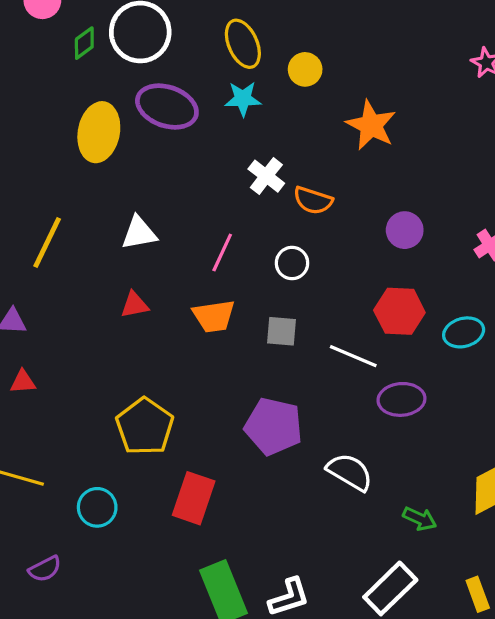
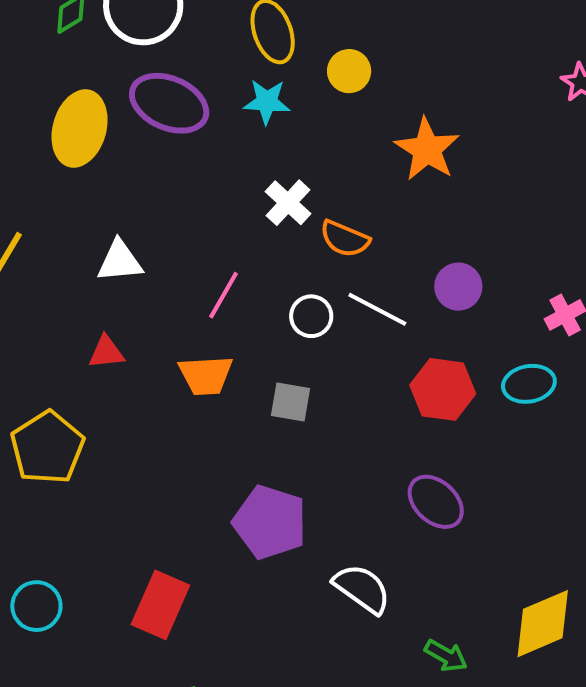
cyan ellipse: (464, 332) -> (529, 384), moved
white line: (353, 356) -> (377, 309), moved
purple ellipse: (401, 399) -> (436, 502), turned 42
yellow pentagon: (145, 427) -> (47, 448), moved

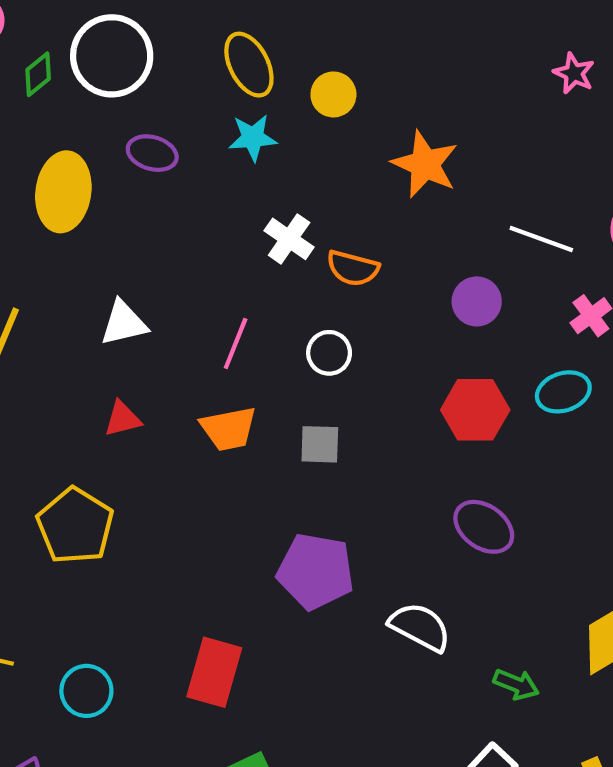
purple ellipse: (169, 103) -> (152, 153), size x0.6
white line: (377, 309) -> (541, 239), moved

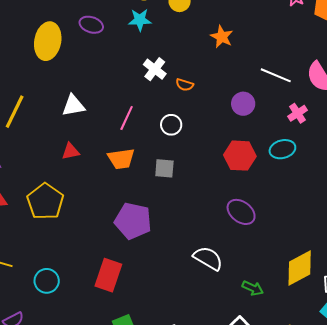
orange star: (425, 164) -> (222, 37), size x0.7
orange semicircle: (353, 268) -> (185, 85), size x0.7
purple pentagon: (316, 571) -> (133, 221), moved

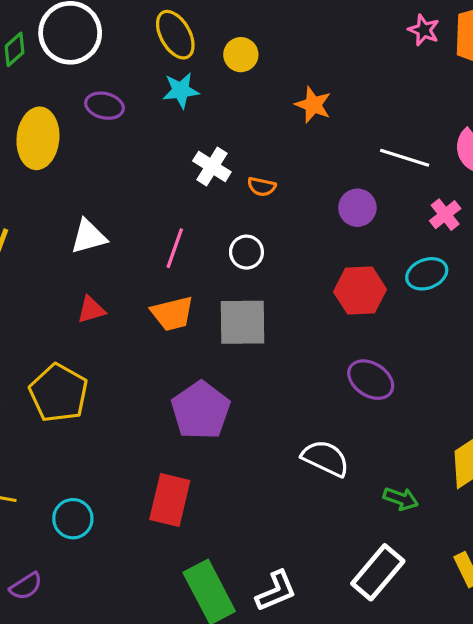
gray square: (164, 168) -> (243, 322), size x1.6
purple pentagon: (133, 221) -> (201, 410), turned 30

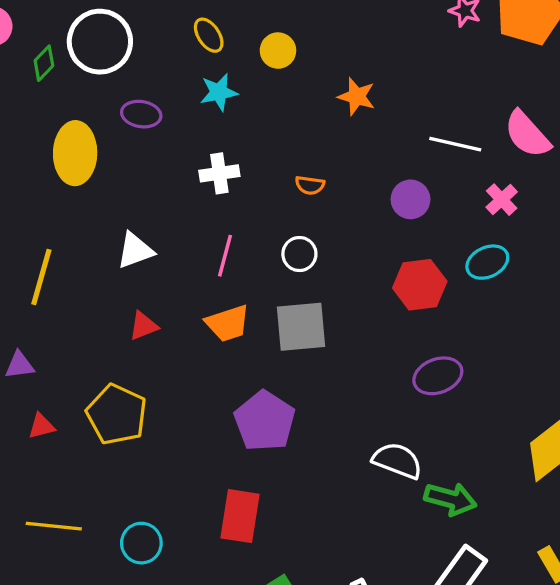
yellow ellipse: (175, 35) -> (209, 35), size x0.7
white cross: (212, 166) -> (219, 173), moved, turned -36
purple ellipse: (371, 380) -> (438, 376), turned -48
green arrow: (401, 499) -> (450, 499), moved, size x1.4

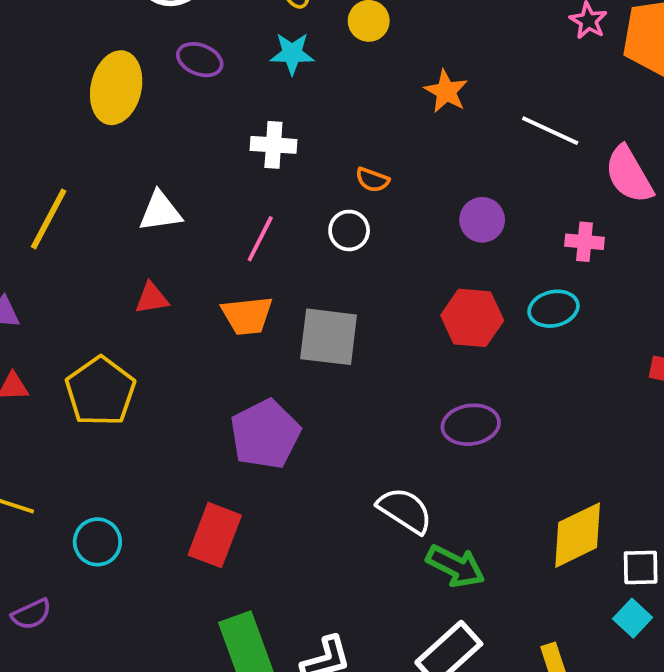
white line: (455, 144) -> (550, 131), moved
pink cross: (502, 200) -> (585, 242), turned 36
white circle: (299, 254) -> (349, 230), moved

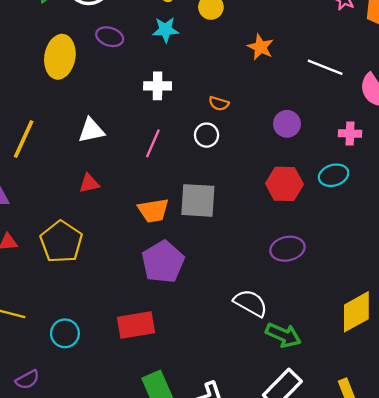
orange trapezoid: (247, 316) -> (153, 210), moved
red rectangle: (215, 535) -> (136, 325), turned 63

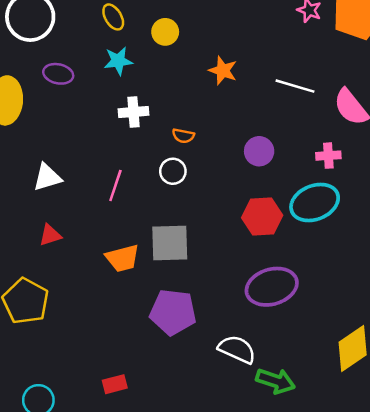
white cross: (158, 86) -> (133, 112), moved
cyan ellipse: (334, 175) -> (315, 203), size x1.5
purple ellipse: (287, 249) -> (272, 287), size x1.4
purple pentagon: (163, 262) -> (173, 312), moved, turned -30
red rectangle: (136, 325) -> (115, 384), size x0.6

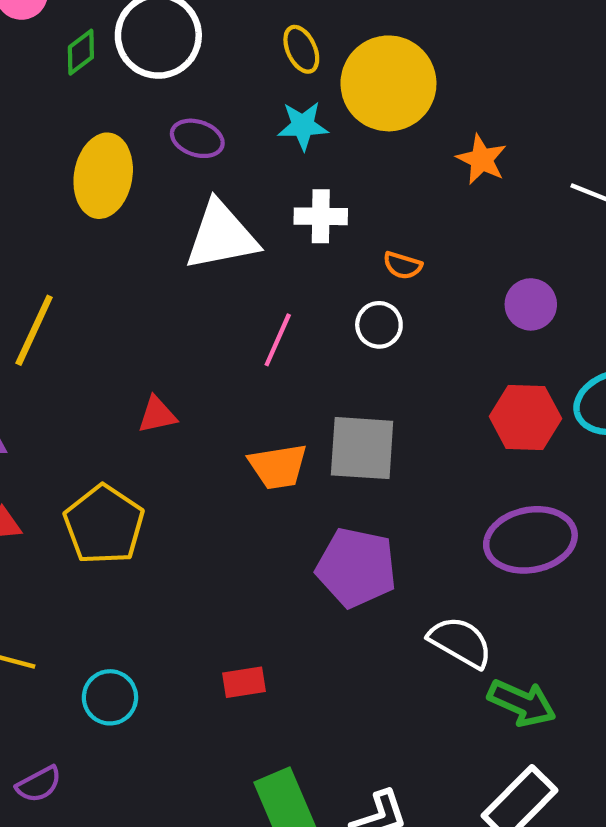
yellow circle: (165, 32) -> (388, 83), size x2.0
white triangle: (47, 177) -> (221, 236), moved, size x1.5

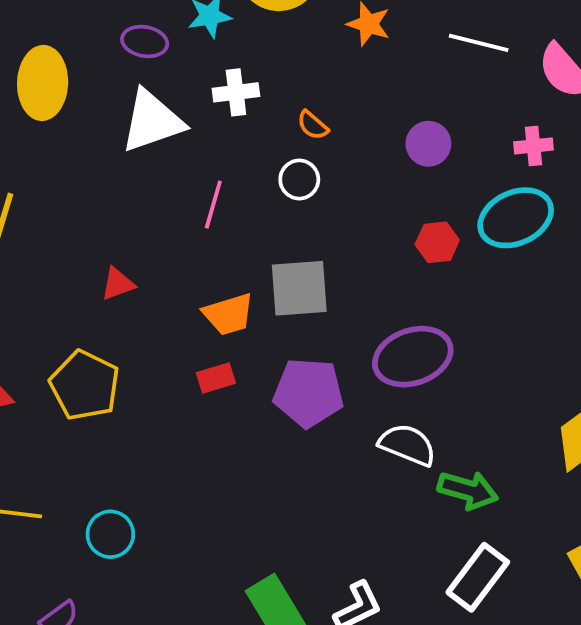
purple ellipse: (197, 138) -> (145, 42), moved
orange semicircle: (403, 265) -> (313, 125), turned 32
red hexagon: (525, 417) -> (437, 242), size x0.7
purple ellipse: (530, 540) -> (413, 357), moved
red rectangle: (244, 682) -> (216, 378), moved

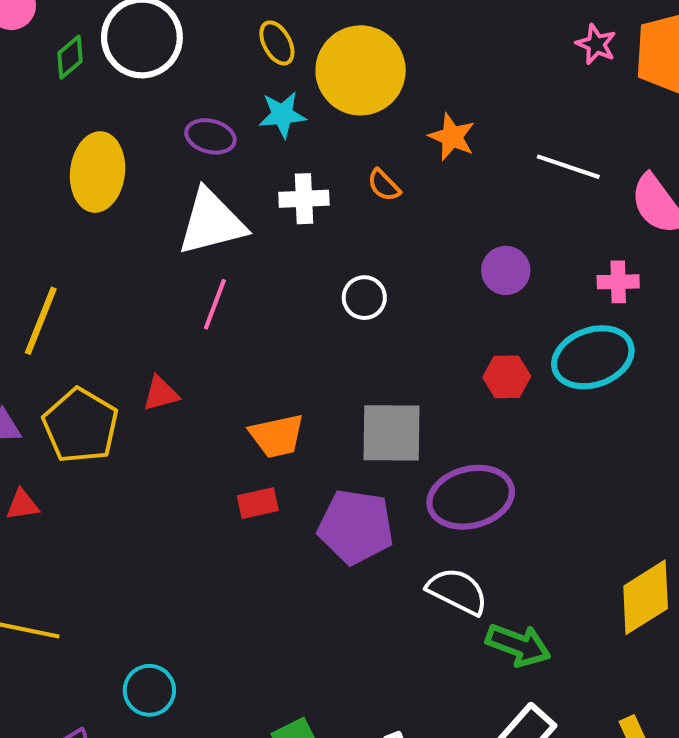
orange semicircle: (313, 125) -> (384, 185), moved
pink line: (213, 205) -> (215, 304), moved
gray square: (299, 288) -> (392, 433), moved
yellow pentagon: (85, 385) -> (81, 426), moved
cyan circle: (110, 534) -> (149, 690), moved

